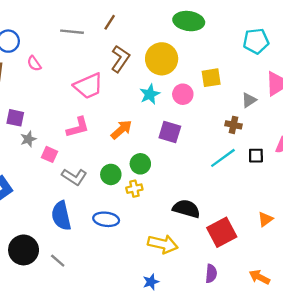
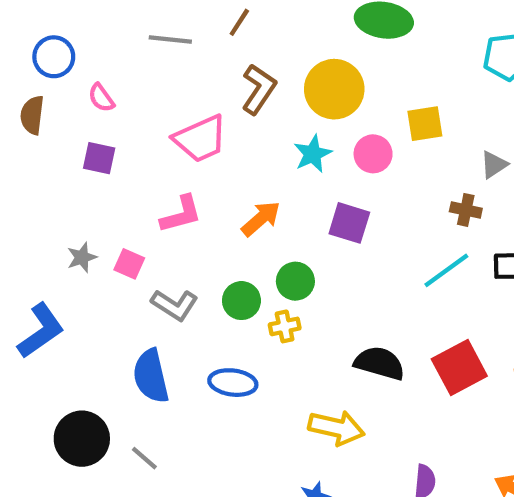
purple square: (15, 118) -> (99, 158), moved
gray star: (28, 139) -> (82, 257), moved
red square: (222, 232) -> (459, 367), moved

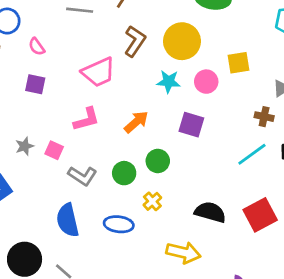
cyan star: (313, 154) -> (169, 82), turned 30
yellow cross: (285, 326) -> (152, 201), moved, turned -30

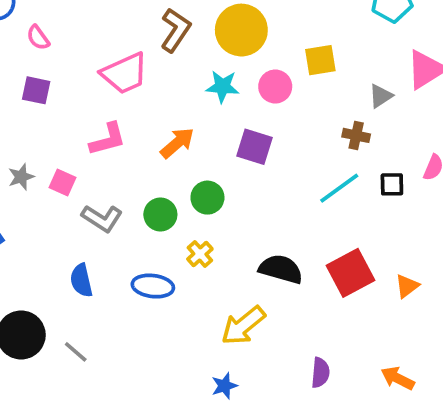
blue semicircle: (68, 220) -> (81, 280), size x0.7
yellow arrow: (183, 253) -> (243, 326), turned 128

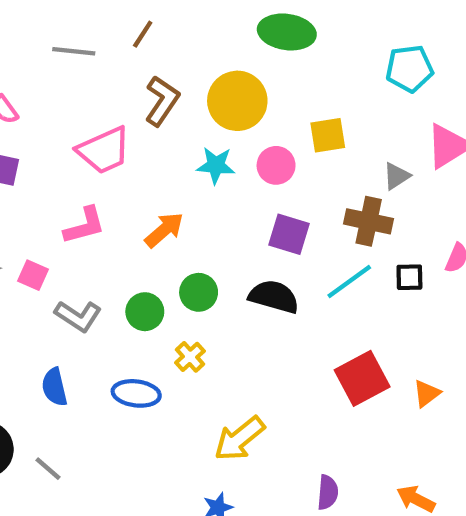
brown cross: (356, 135) -> (369, 221), size x1.5
purple square: (255, 147) -> (289, 234), moved
black semicircle: (281, 269) -> (274, 297), moved

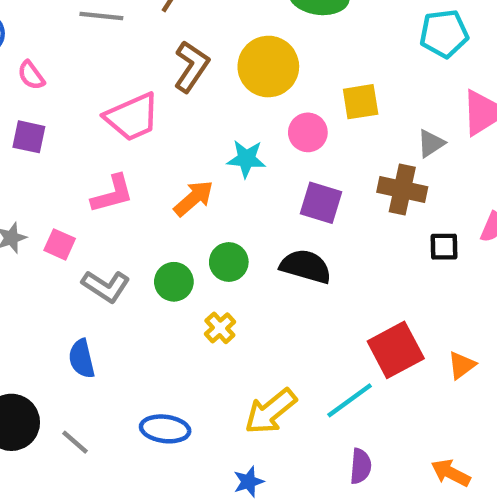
cyan star: (216, 165) -> (246, 159), moved
cyan line: (349, 282) -> (350, 400), moved
blue ellipse: (136, 393) -> (165, 429), moved

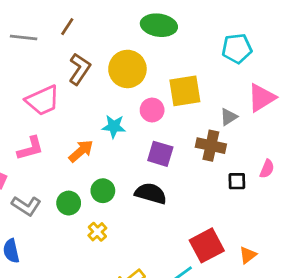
yellow square: (361, 102) -> (185, 91), size x1.4

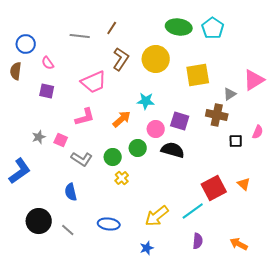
cyan pentagon: (237, 48) -> (213, 28), moved, turned -30
pink circle: (152, 110) -> (156, 129), moved
yellow cross: (97, 232) -> (122, 178), moved
orange triangle: (248, 255) -> (244, 184), moved, turned -40

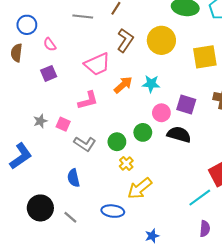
purple square: (47, 91) -> (49, 73), turned -35
orange arrow: (122, 119) -> (123, 85), moved
yellow arrow: (157, 216) -> (140, 188), moved

